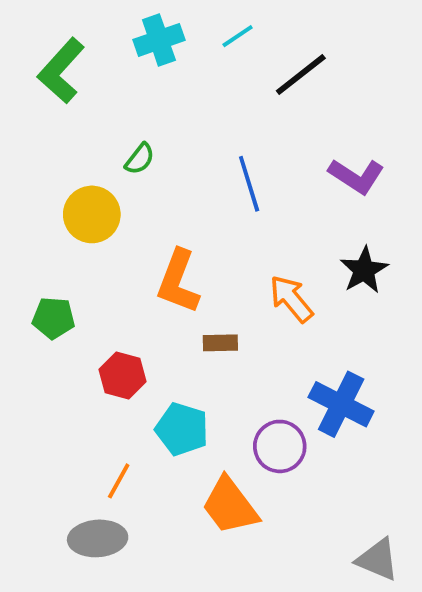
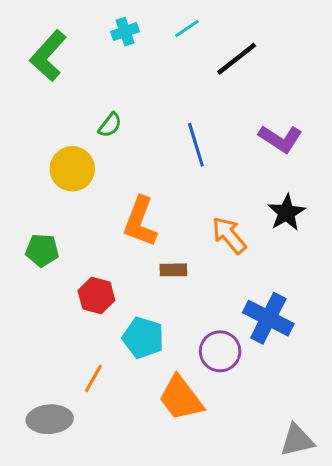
cyan cross: (159, 40) -> (125, 32), size x0.7
gray ellipse: (98, 538) -> (50, 419), moved
gray triangle: (378, 560) -> (297, 440), turned -36

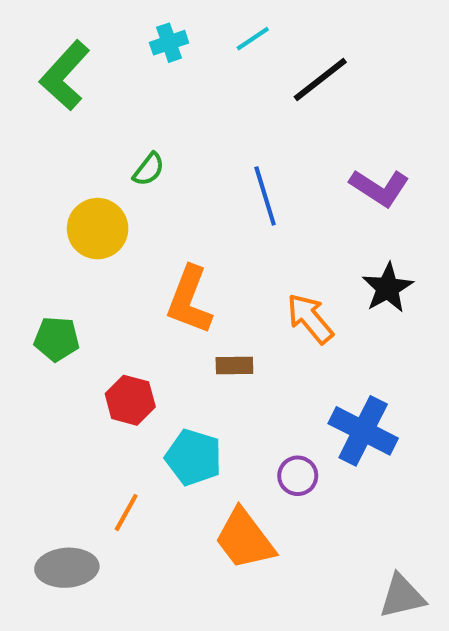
purple circle: (220, 351) -> (298, 476), size x0.7

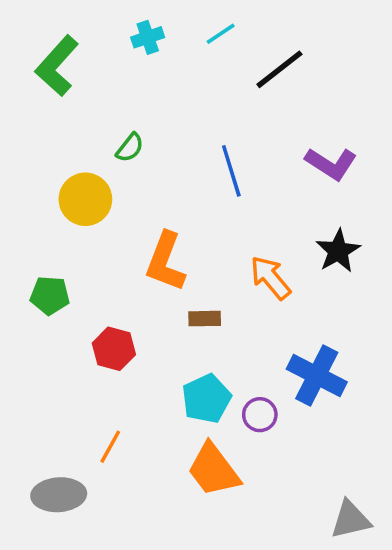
cyan pentagon: (194, 457) -> (206, 399), moved, turned 30

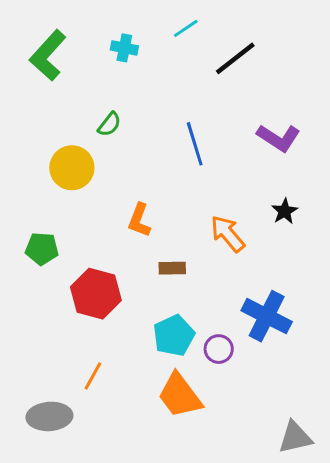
cyan cross: (148, 37) -> (124, 48), moved, turned 30
black star: (338, 251) -> (285, 211), size x0.7
orange L-shape: (165, 262) -> (139, 220), size x0.7
red hexagon: (114, 349) -> (96, 294), size x1.4

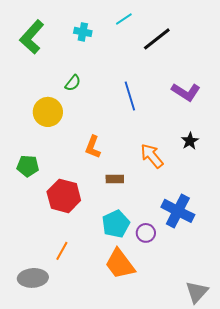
gray triangle: (295, 437) -> (197, 292), turned -35

